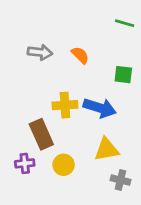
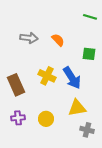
yellow cross: (65, 105) -> (47, 76), turned 30
blue arrow: (100, 108) -> (72, 78), turned 40
brown rectangle: (41, 134) -> (16, 85), moved

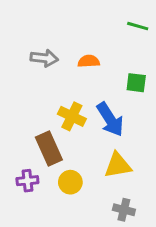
orange semicircle: (58, 40) -> (89, 61), turned -48
brown rectangle: (16, 85) -> (49, 148), moved
gray cross: (87, 130) -> (124, 210), moved

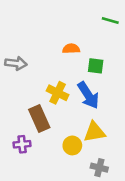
gray arrow: (44, 58) -> (16, 63), moved
green square: (136, 83) -> (96, 66), moved
yellow circle: (70, 182) -> (72, 145), moved

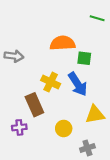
orange semicircle: (71, 49) -> (63, 43), size x1.6
yellow triangle: (94, 132) -> (95, 114), moved
gray cross: (99, 168) -> (87, 148), turned -32

